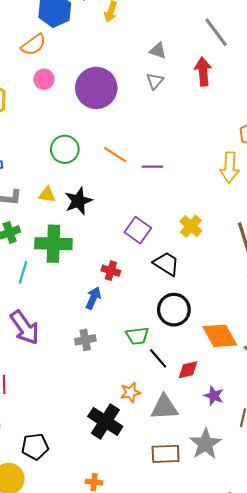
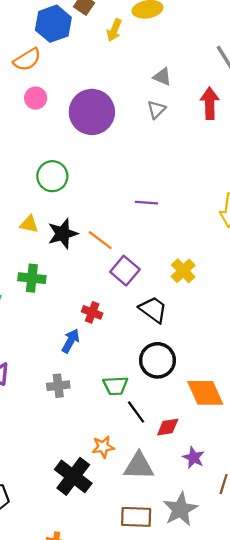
orange line: (115, 155) -> (100, 240), moved
green cross: (53, 244) -> (32, 278), size x0.7

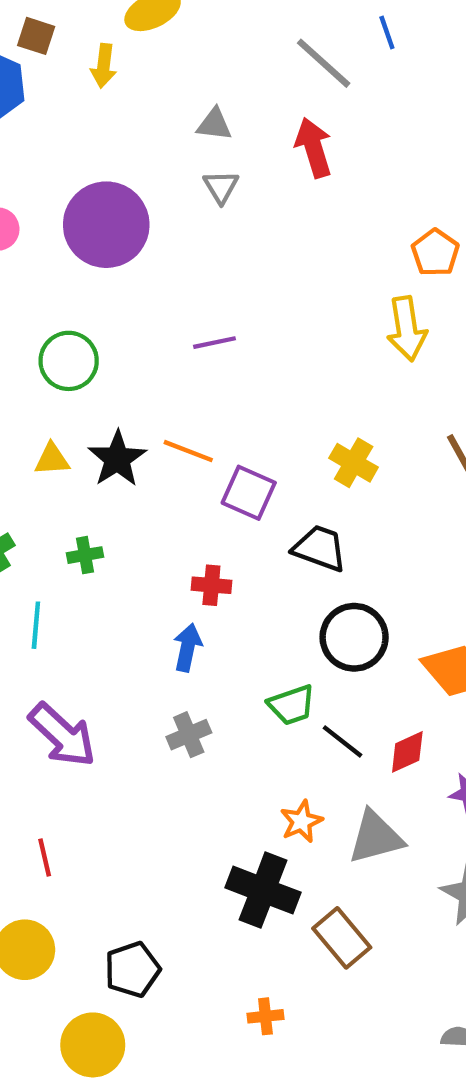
purple line: (146, 203) -> (214, 343), moved
green cross: (32, 278) -> (85, 555), size x0.7
brown rectangle: (136, 517) -> (342, 938), moved, turned 64

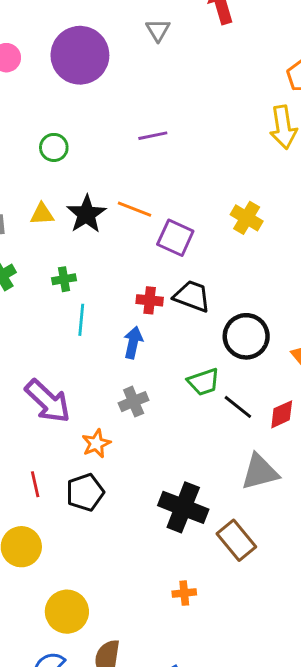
green circle: (69, 361) -> (54, 147), size x0.7
black trapezoid: (320, 548) -> (192, 296), moved
cyan line: (36, 625) -> (81, 320), moved
orange star: (301, 821) -> (96, 444), moved
black pentagon: (132, 970) -> (85, 492), moved

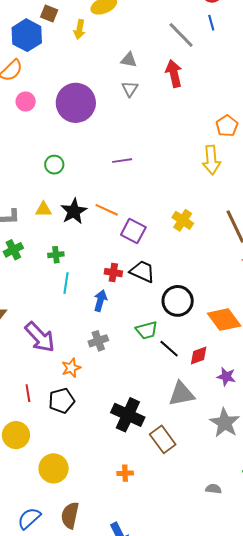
yellow circle: (67, 612) -> (54, 468), moved

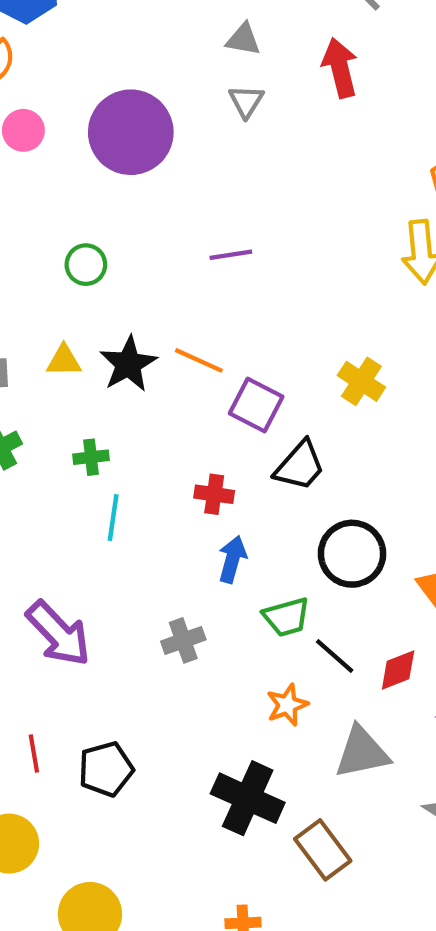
black trapezoid: (142, 271) -> (300, 466), moved, turned 108
blue arrow: (100, 301) -> (232, 559), moved
orange star: (71, 368) -> (287, 705), moved

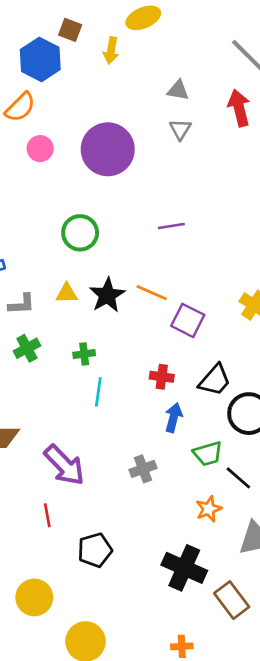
green circle: (86, 265) -> (80, 233), size x1.4
black trapezoid: (300, 466) -> (215, 380), moved
red line: (34, 754) -> (47, 515), moved

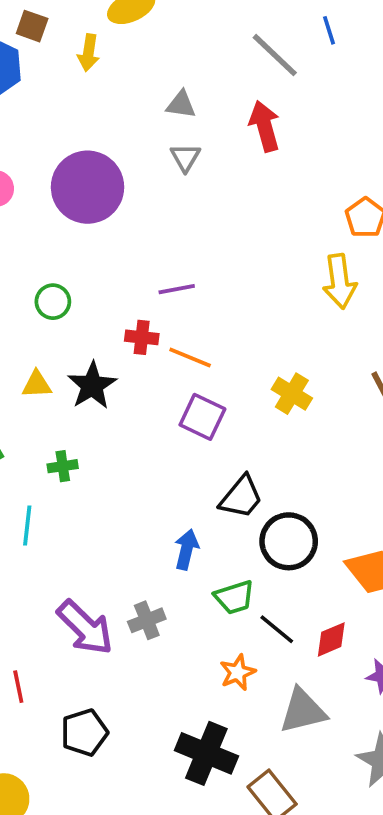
green circle: (80, 233) -> (53, 302), size x0.7
orange line: (152, 293) -> (190, 358), moved
red cross: (162, 377) -> (142, 337), moved
cyan line: (98, 392) -> (27, 526), moved
purple arrow: (64, 465) -> (85, 627), moved

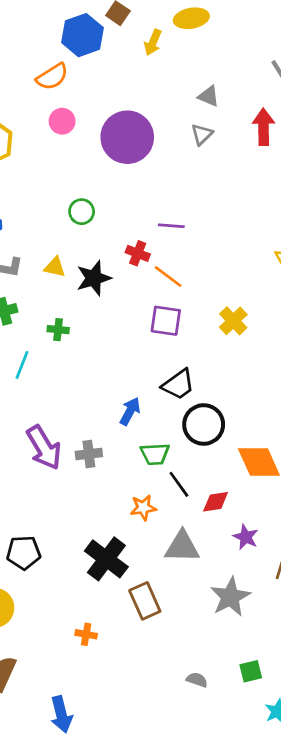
purple square: (202, 417) -> (166, 321), turned -32
black pentagon: (84, 732) -> (24, 553), moved

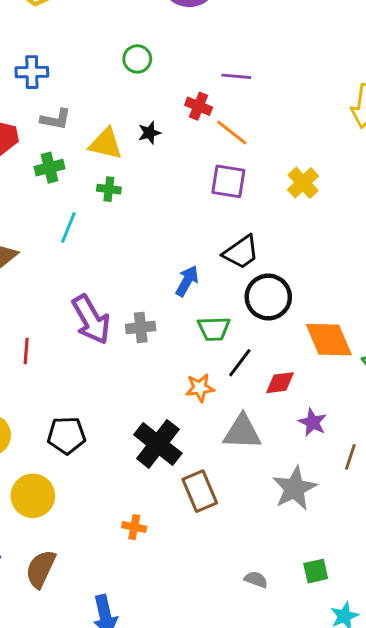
yellow triangle: (55, 267) -> (106, 144), moved, size x1.4
black star: (94, 278) -> (149, 133), size x0.6
black line: (179, 484) -> (240, 363), turned 72

